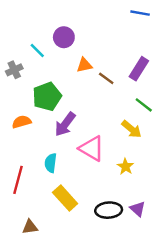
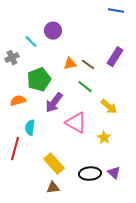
orange triangle: (84, 65) -> (70, 64), moved
green line: (144, 105) -> (85, 87), moved
cyan semicircle: (51, 163) -> (30, 128), moved
brown triangle: (30, 227) -> (53, 188), moved

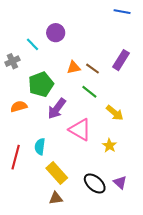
cyan semicircle: (30, 128) -> (40, 147), moved
black ellipse: (90, 174) -> (95, 183), turned 45

